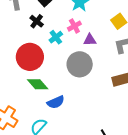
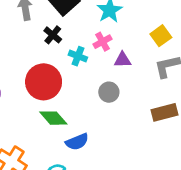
cyan cross: (56, 37) -> (78, 56), turned -32
gray circle: (80, 64) -> (109, 92), size x0.6

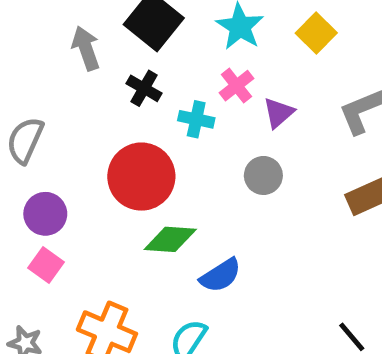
yellow square: (161, 36) -> (316, 33), moved
purple triangle: (123, 60) -> (279, 113), turned -30
green diamond: (53, 118) -> (170, 239), turned -36

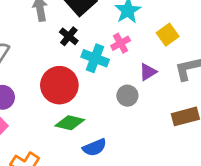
yellow square: (316, 33) -> (168, 35), moved
purple triangle: (279, 113) -> (148, 72), moved
cyan cross: (196, 119) -> (95, 58), size x1.4

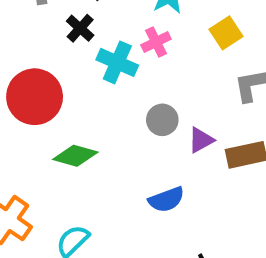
purple triangle: (148, 72) -> (201, 140), moved
red circle: (59, 85) -> (35, 97), moved
blue semicircle: (95, 147) -> (166, 200), moved

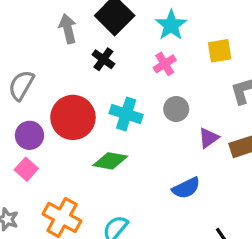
yellow square: (226, 33) -> (220, 51), turned 30
cyan cross: (117, 62) -> (126, 114), moved
gray circle: (162, 120) -> (176, 109), moved

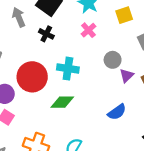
gray circle: (176, 109) -> (113, 60), moved

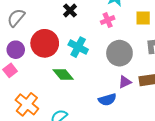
gray circle: (113, 60) -> (119, 53), size x1.6
purple triangle: (127, 76) -> (125, 82), moved
green diamond: (62, 102) -> (63, 74), turned 30

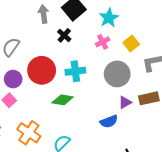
yellow square: (143, 18) -> (131, 43), moved, turned -35
cyan cross: (78, 47) -> (75, 71), turned -30
green diamond: (63, 74) -> (63, 100), turned -35

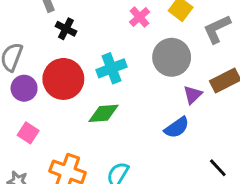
black cross: (64, 35) -> (66, 29), moved
purple circle: (13, 79) -> (24, 88), moved

